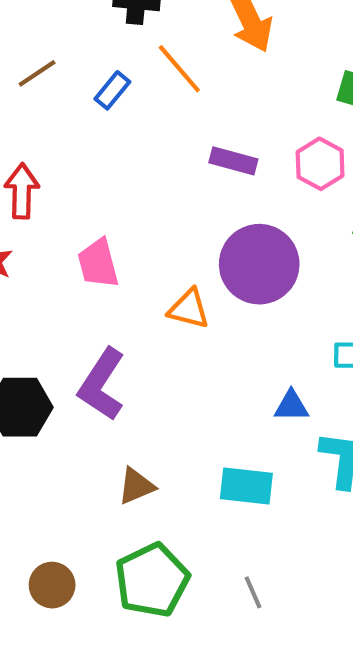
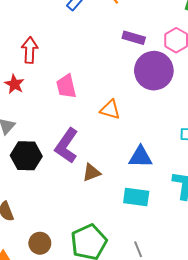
purple circle: (259, 264) -> (154, 71), moved
blue triangle: (291, 406) -> (141, 157), moved, size x1.4
brown triangle: (136, 486) -> (91, 173), moved

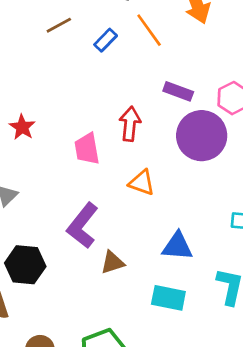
red arrow: (30, 50) -> (130, 124), moved
red star: (14, 84) -> (22, 127), moved
black hexagon: (26, 156) -> (25, 265), moved

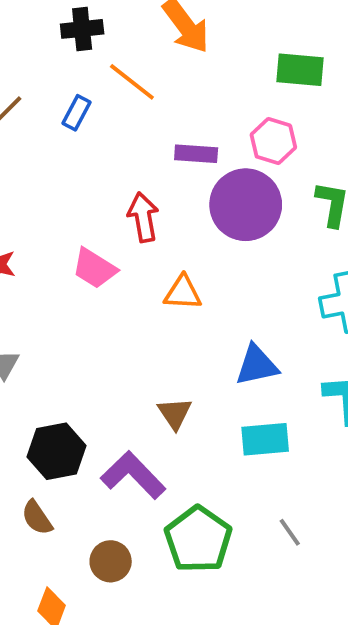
pink trapezoid: (87, 149) -> (94, 268), turned -32
purple L-shape: (83, 226) -> (133, 475), moved, turned 114
brown triangle: (112, 263) -> (175, 413), turned -30

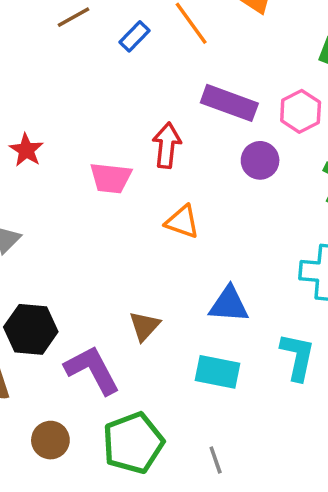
purple rectangle: (196, 154) -> (229, 103), size x1.4
purple circle: (246, 205) -> (260, 160), size x0.6
pink trapezoid: (94, 268) -> (111, 178), turned -42

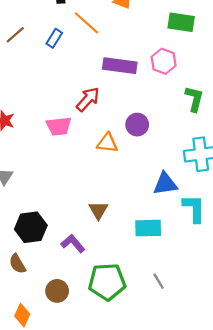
red arrow: (167, 145) -> (88, 99), turned 48
purple circle: (260, 160) -> (137, 125), moved
blue triangle: (229, 304) -> (165, 184), moved
purple L-shape: (92, 370) -> (73, 243), size x0.7
green pentagon: (133, 443) -> (107, 282), turned 30

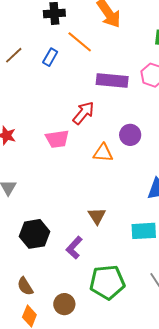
purple L-shape: (73, 243) -> (74, 248), turned -95
brown semicircle: (17, 264) -> (25, 286), moved
brown circle: (57, 291) -> (64, 304), moved

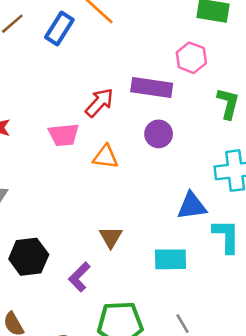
blue rectangle: (50, 57) -> (59, 28), size x1.4
purple rectangle: (112, 81) -> (152, 88), moved
orange triangle: (103, 153) -> (105, 157), moved

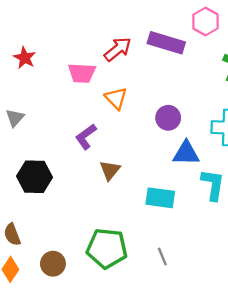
purple circle: (159, 134) -> (168, 118), moved
orange triangle: (105, 157) -> (116, 98), turned 30
purple L-shape: (79, 277) -> (86, 137), moved

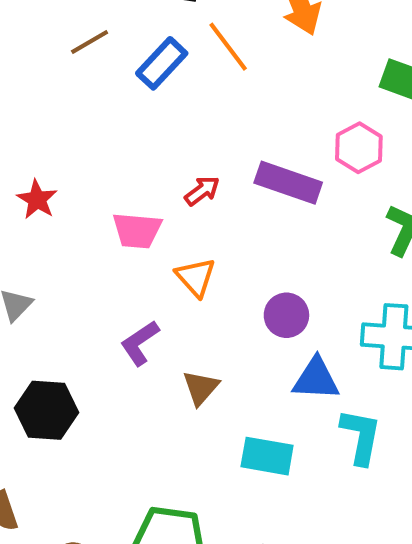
red arrow: (118, 49) -> (202, 191), size x0.7
brown triangle: (110, 170) -> (201, 388), moved

